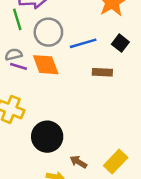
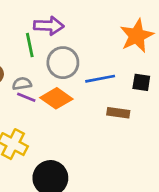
black square: (120, 43) -> (141, 82), turned -35
orange diamond: (46, 65) -> (56, 98), turned -40

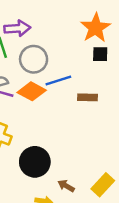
blue line: (100, 79) -> (58, 80), moved
black square: (141, 82) -> (100, 54), moved

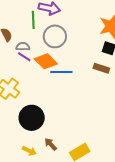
blue line: (58, 80) -> (61, 72), moved
brown rectangle: (88, 97) -> (101, 68), moved

